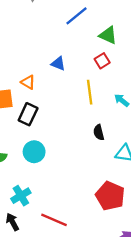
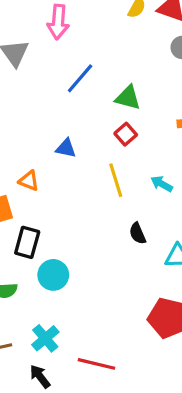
black rectangle: (28, 114) -> (27, 242), moved

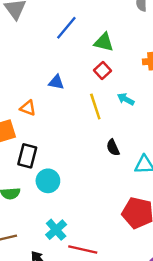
cyan arrow: (162, 184) -> (126, 99), moved
cyan cross: (45, 338) -> (56, 230), moved

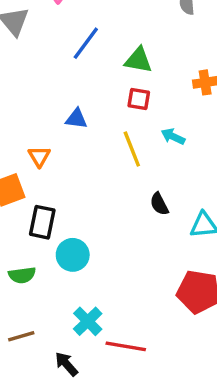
red square: (102, 71) -> (139, 99), turned -35
orange triangle: (28, 108) -> (39, 156), turned 42

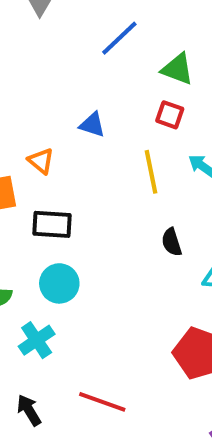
orange triangle: (39, 156) -> (41, 161), turned -30
black rectangle: (42, 222) -> (52, 224), moved, turned 72
cyan cross: (88, 321) -> (37, 340), moved

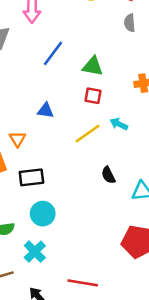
orange triangle: (41, 161) -> (18, 139), turned 30
yellow line: (151, 172) -> (88, 134), turned 76

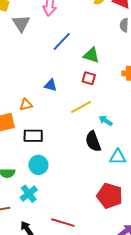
cyan arrow: (119, 124) -> (106, 121), moved
orange triangle: (18, 139) -> (26, 105), turned 40
black semicircle: (108, 175) -> (93, 141), size x1.5

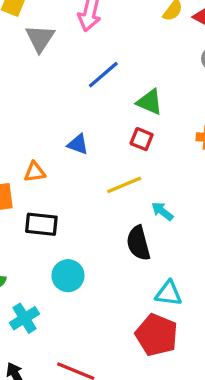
cyan triangle: (118, 157) -> (169, 293), moved
cyan circle: (38, 165) -> (68, 276), moved

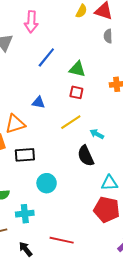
orange triangle: (35, 172) -> (15, 124), size x1.5
cyan cross: (24, 318) -> (25, 214), turned 36

